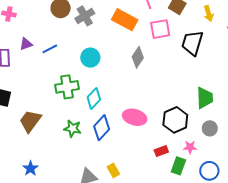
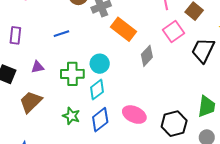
orange rectangle: (125, 20) -> (124, 29), moved
pink square: (160, 29) -> (174, 32), turned -35
purple triangle: (26, 44) -> (38, 67), moved
cyan circle: (90, 58) -> (100, 64), moved

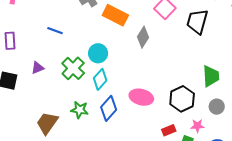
blue line: (61, 34) -> (55, 31), turned 49
green cross: (72, 74) -> (73, 68), turned -35
brown trapezoid: (31, 102) -> (47, 123), moved

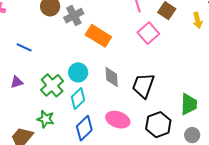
black trapezoid: (197, 22) -> (143, 86), moved
blue line: (55, 31) -> (24, 47), moved
gray diamond: (143, 37) -> (112, 77), moved, turned -40
green star: (80, 110) -> (46, 119), moved

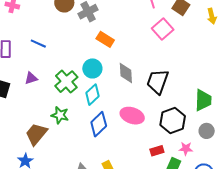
orange rectangle: (98, 36) -> (105, 39), moved, size x0.7

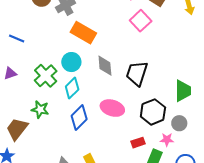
orange rectangle: (105, 39) -> (83, 33), size x1.4
gray circle: (207, 131) -> (179, 123), moved

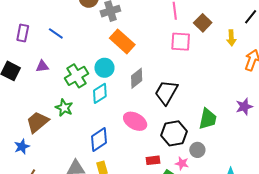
pink square: (141, 21) -> (181, 42), turned 35
gray diamond: (105, 66) -> (137, 78), turned 45
blue diamond: (79, 118) -> (99, 140), moved

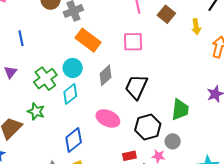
blue line: (56, 33) -> (21, 38), turned 49
pink square: (181, 42) -> (133, 42), moved
purple triangle: (42, 66) -> (11, 72), turned -40

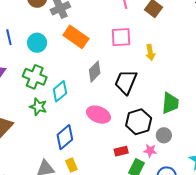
yellow arrow: (196, 27) -> (150, 53), moved
cyan circle: (73, 68) -> (37, 43), moved
green cross: (45, 79) -> (35, 77), turned -30
green star: (36, 111) -> (38, 107), moved

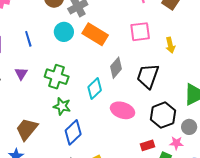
cyan circle: (37, 43) -> (64, 32), moved
cyan diamond: (60, 91) -> (95, 89), moved
blue diamond: (65, 137) -> (73, 132), moved

